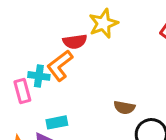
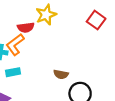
cyan rectangle: (57, 122) -> (13, 72), moved

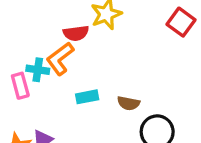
cyan rectangle: (13, 72) -> (87, 97), moved

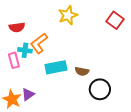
red semicircle: (76, 33) -> (17, 27), moved
cyan rectangle: (87, 97) -> (56, 67), size x1.5

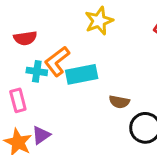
pink rectangle: (14, 60) -> (18, 100), moved
cyan rectangle: (56, 67) -> (82, 74), moved

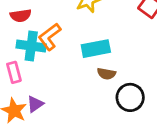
cyan cross: (37, 71) -> (31, 46), size x1.5
cyan rectangle: (82, 74) -> (96, 49), moved

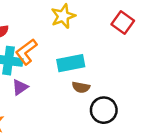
purple triangle: (35, 104) -> (20, 87), moved

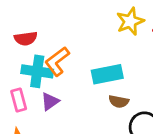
yellow star: (63, 16) -> (130, 21), moved

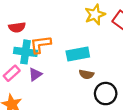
orange L-shape: (57, 61) -> (40, 44), turned 30
pink rectangle: (19, 100) -> (12, 73), turned 63

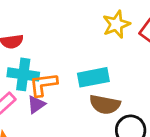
orange L-shape: (40, 44) -> (43, 84), moved
brown semicircle: (86, 74) -> (105, 104), size x1.5

